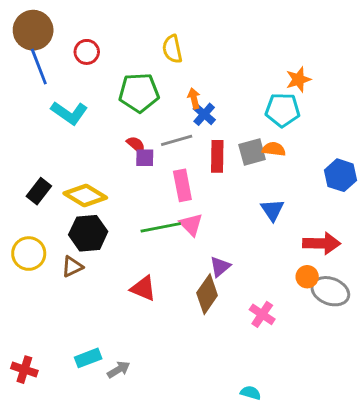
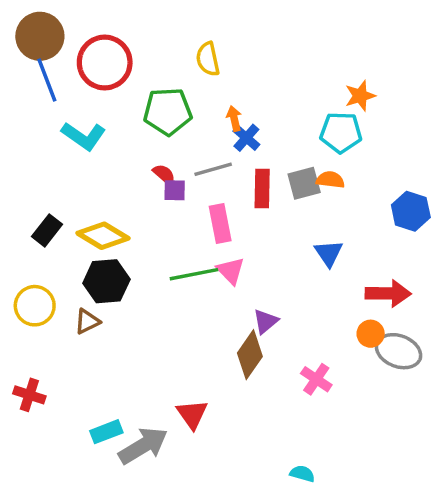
red circle: (87, 52) -> (105, 63), size x1.8
red triangle: (143, 288) -> (192, 414), moved, turned 32
red cross: (24, 370) -> (29, 395), moved
gray arrow: (119, 370) -> (143, 446), size x1.8

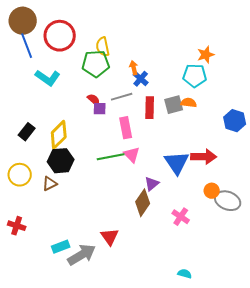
yellow semicircle: (208, 59) -> (103, 47), moved
yellow diamond: (103, 236) -> (59, 135), turned -76
blue triangle: (329, 253) -> (177, 163), moved, size x1.5
red arrow: (388, 293) -> (204, 157), moved
cyan semicircle: (302, 474) -> (185, 274), moved

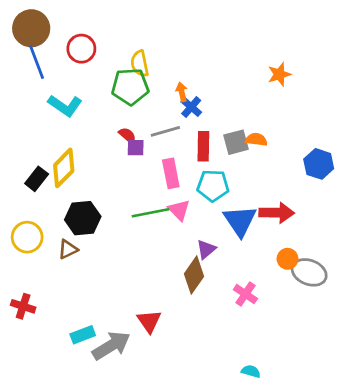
red circle: (60, 36) -> (81, 49), size x0.7
cyan pentagon: (195, 76) -> (213, 186), moved
yellow diamond: (59, 135) -> (64, 168), moved

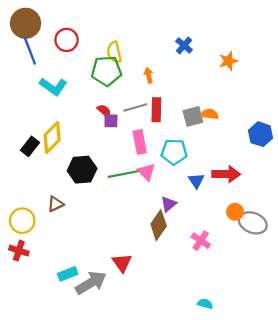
blue cross: (191, 107) -> (184, 45), moved
red rectangle: (203, 146) -> (156, 110), moved
black hexagon: (83, 218) -> (82, 170), moved
blue triangle: (240, 221) -> (196, 181), size x0.6
yellow circle: (27, 237) -> (22, 221), moved

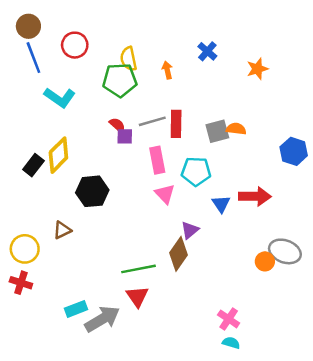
brown circle: (26, 23) -> (28, 26), size x0.7
orange arrow: (149, 75) -> (167, 70), moved
green line: (123, 174) -> (139, 269), moved
orange circle: (235, 212) -> (265, 261), moved
pink cross: (201, 241) -> (229, 319), moved

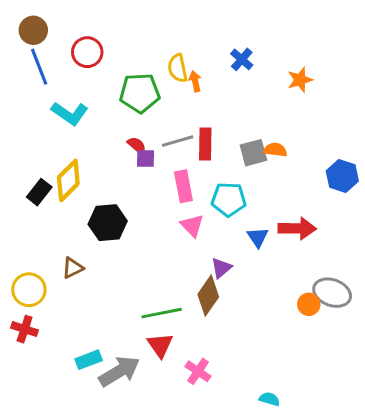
yellow semicircle: (129, 59) -> (178, 68), moved
pink cross: (229, 319) -> (198, 371), moved

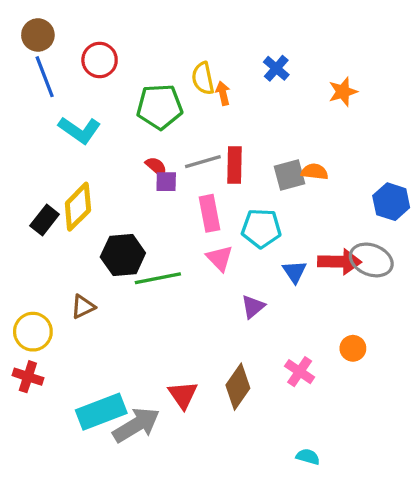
gray ellipse: (332, 293) -> (371, 260), moved
brown diamond: (208, 296) -> (238, 387), moved
green line: (162, 313) -> (158, 278), moved
cyan rectangle: (89, 360) -> (101, 412), size x1.6
pink cross: (198, 371) -> (300, 372), moved

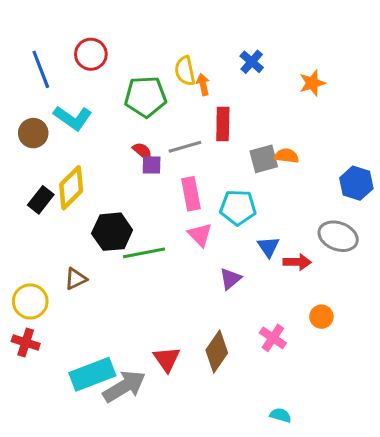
brown circle: (38, 35) -> (33, 133), moved
red rectangle: (235, 165) -> (223, 124), moved
red arrow: (340, 262) -> (297, 262), moved, size x0.7

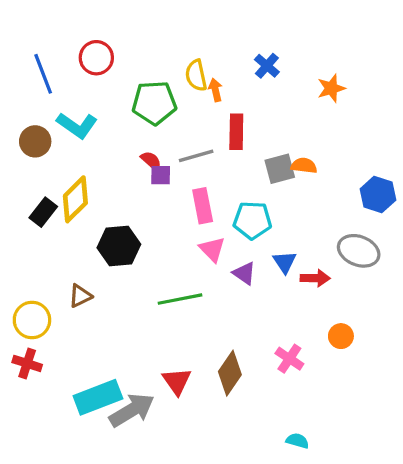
green line: (144, 253) -> (180, 299), moved
purple triangle: (230, 279) -> (244, 273), moved, turned -45

